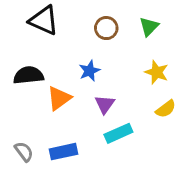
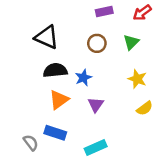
black semicircle: (28, 75) -> (55, 70), moved
cyan rectangle: (118, 133) -> (96, 148), moved
blue rectangle: (64, 152) -> (55, 133), moved, turned 30

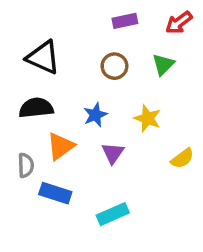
black semicircle: (55, 70) -> (36, 108), moved
yellow star: (137, 79) -> (148, 118), moved
gray semicircle: (31, 143) -> (26, 165), moved, turned 35

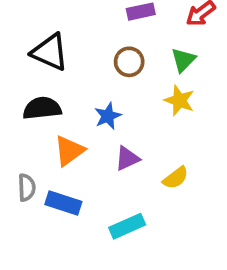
yellow star: (148, 118) -> (179, 100), moved
purple triangle: (113, 153) -> (127, 158), turned 30
yellow semicircle: (182, 158) -> (176, 178), moved
gray semicircle: (26, 165) -> (27, 188), moved

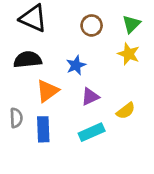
blue rectangle: (63, 203) -> (43, 129), turned 70
cyan rectangle: (127, 226) -> (92, 132), moved

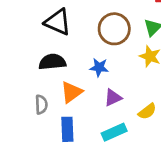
brown circle: (92, 25) -> (114, 29), size x1.5
blue star: (76, 65) -> (99, 67), turned 30
gray semicircle: (16, 118) -> (41, 105), moved

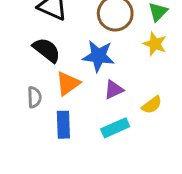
black semicircle: (52, 62) -> (47, 50), turned 44
blue star: (99, 67) -> (98, 56), size x1.5

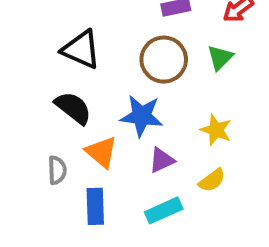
yellow star: (155, 44) -> (216, 130), moved
orange triangle: (68, 84) -> (101, 152), turned -44

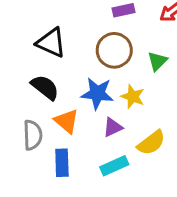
green triangle: (220, 58) -> (157, 61), moved
yellow star: (216, 130) -> (133, 97), moved
gray semicircle: (57, 170) -> (33, 135), size x1.4
yellow semicircle: (212, 180) -> (151, 143), size x1.4

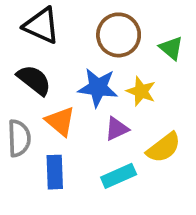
green triangle: (157, 61) -> (171, 48), turned -35

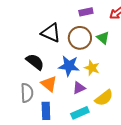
black triangle: (42, 26) -> (51, 33), moved
green triangle: (171, 48) -> (103, 38), moved

